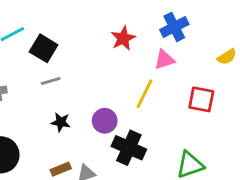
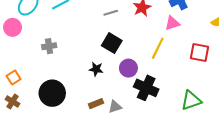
black square: (44, 48) -> (112, 43), moved
gray line: (51, 81) -> (111, 13), moved

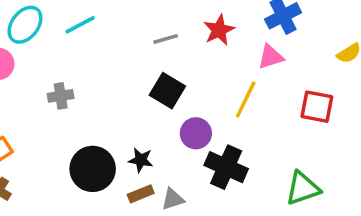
black star: (96, 69) -> (141, 160), moved
black circle: (52, 93) -> (93, 169), moved

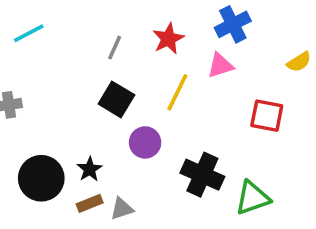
gray line: (166, 39) -> (115, 48), turned -50
yellow line: (246, 99) -> (177, 92), moved
black star: (141, 160) -> (90, 169), turned 30
black cross: (226, 167) -> (202, 175), moved

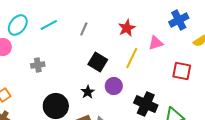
blue cross: (233, 24) -> (179, 20), moved
gray line: (115, 48) -> (84, 29), moved
black star: (90, 169) -> (88, 92), moved

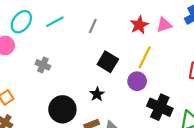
pink triangle: (156, 43) -> (164, 25), moved
gray cross: (38, 65) -> (43, 65), turned 32
purple circle: (114, 86) -> (137, 81), moved

